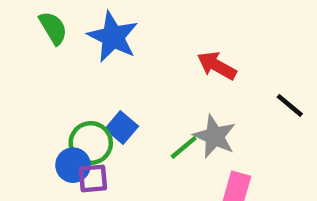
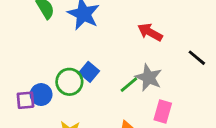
blue circle: (73, 165) -> (41, 95), moved
purple square: (93, 178) -> (25, 100), moved

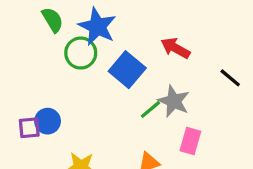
blue square: (89, 72) -> (127, 70), moved, size x1.5
green circle: (69, 82) -> (81, 53), moved

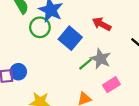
pink rectangle: (190, 141) -> (111, 85), turned 42

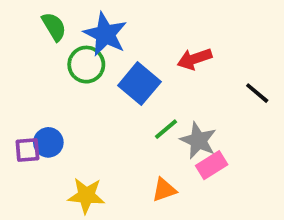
red arrow: (102, 24) -> (195, 59), turned -48
gray star: (101, 59) -> (198, 140), moved

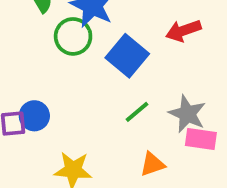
green line: (166, 129) -> (137, 112), moved
pink rectangle: (212, 165) -> (201, 139), turned 40

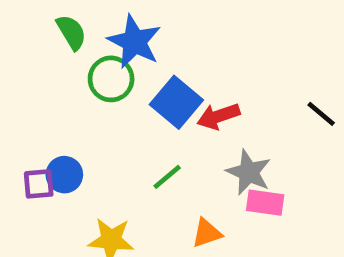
red arrow: (183, 31) -> (218, 116), moved
green line: (137, 112) -> (167, 177), moved

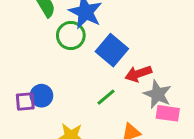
red arrow: (218, 116) -> (138, 74), moved

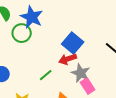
blue square: (112, 50) -> (73, 43), moved
pink rectangle: (168, 113) -> (88, 86), turned 49

